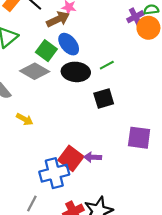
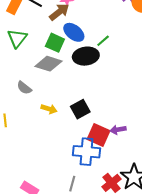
green line: (107, 65) -> (103, 41), moved
black square: (104, 98) -> (80, 109), moved
blue cross: (54, 173) -> (86, 152), turned 32

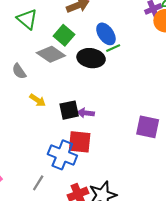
blue ellipse: (74, 32) -> (106, 34), moved
green triangle: (17, 38) -> (27, 19), turned -45
purple arrow: (118, 130) -> (86, 113), moved
red square: (99, 135) -> (80, 142), turned -35

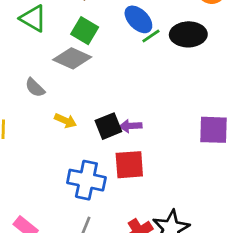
black ellipse: (91, 58) -> (188, 34), moved
blue cross: (62, 155) -> (86, 180), moved

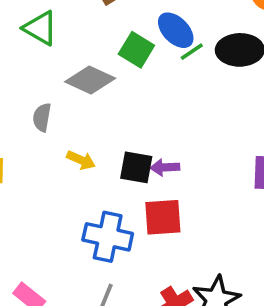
green square: (85, 31) -> (136, 50), moved
gray semicircle: (35, 88) -> (42, 117), turned 55
black square: (108, 126) -> (136, 167), turned 32

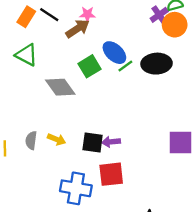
green square: (136, 50) -> (90, 66), turned 30
gray diamond: (90, 80) -> (60, 87), turned 32
gray semicircle: (42, 117) -> (31, 140), moved

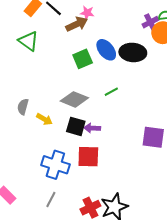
black ellipse: (157, 64) -> (133, 52), moved
green line: (125, 66) -> (111, 92), moved
gray diamond: (60, 87) -> (74, 99), moved, turned -40
gray semicircle: (31, 140) -> (23, 107), moved

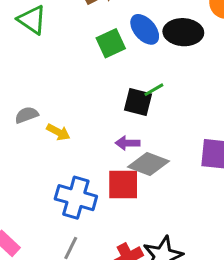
gray diamond: (74, 99) -> (148, 164), moved
gray semicircle: (23, 107) -> (27, 115), turned 56
black square: (76, 126) -> (138, 102), moved

